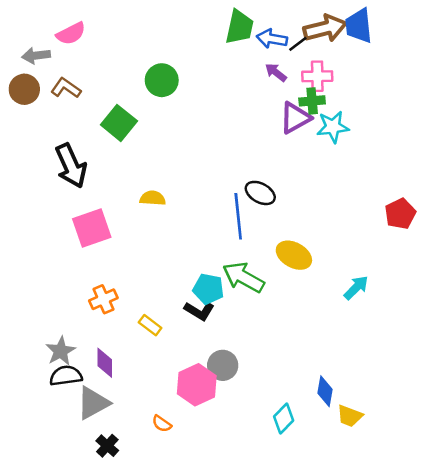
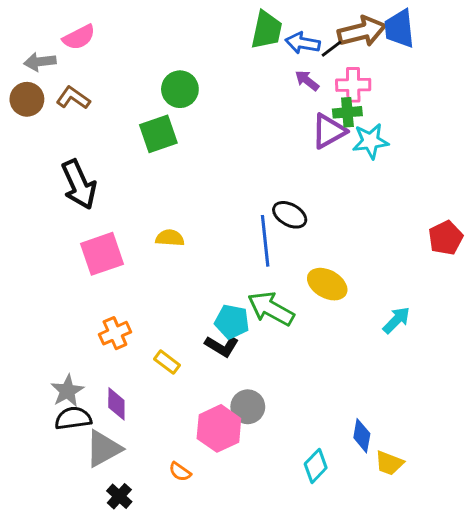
green square: (119, 123) -> (158, 134), moved, turned 32
yellow semicircle: (153, 198) -> (170, 238), moved

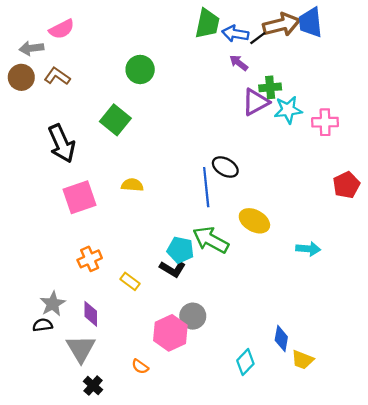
pink cross: (353, 85) -> (325, 122), moved
green square: (158, 134) -> (115, 120), moved, turned -32
cyan arrow: (396, 320) -> (308, 249), turned 50
black semicircle: (73, 418) -> (43, 325), moved, size x0.7
gray triangle: (103, 449) -> (81, 349), turned -32

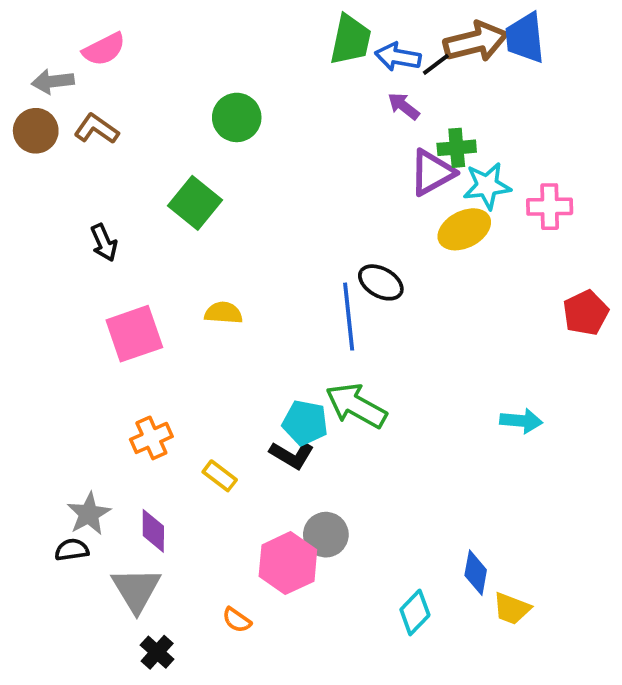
black arrow: (62, 143) -> (104, 243), size x0.6
yellow ellipse: (254, 221) -> (464, 229), moved, turned -56

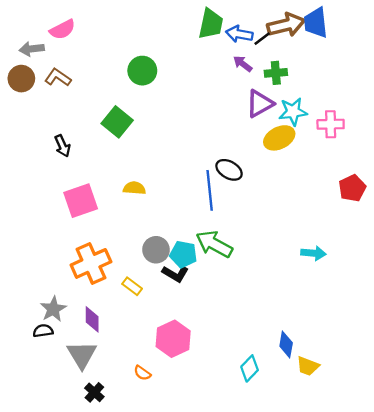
green cross: (457, 148) -> (276, 73), moved
orange cross: (151, 438) -> (91, 263), size x1.6
gray circle: (326, 535) -> (156, 250), moved

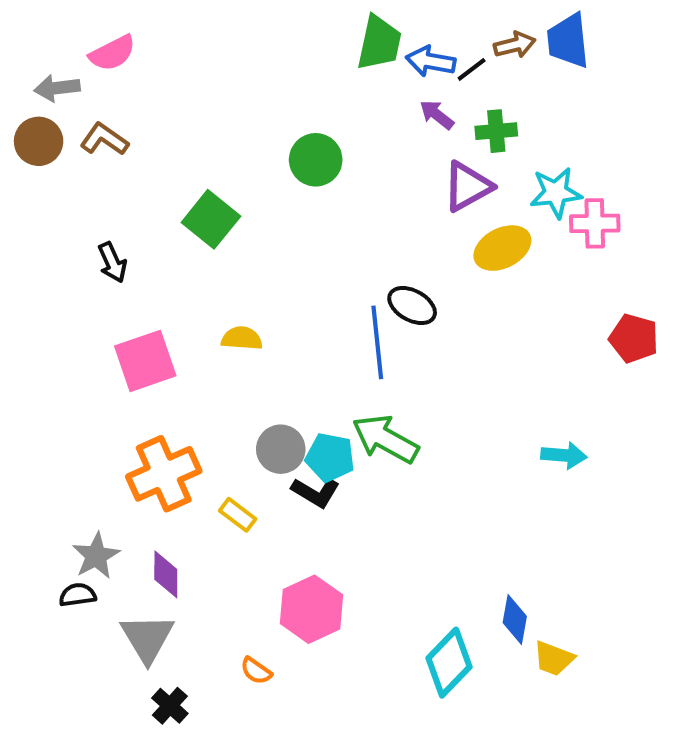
brown arrow: (286, 25) -> (515, 45), size x0.6
green circle: (142, 71) -> (316, 160), moved
cyan star: (293, 112) -> (556, 193), moved
red pentagon: (352, 188) -> (634, 338), turned -30
cyan diamond: (250, 368) -> (449, 663), size x1.4

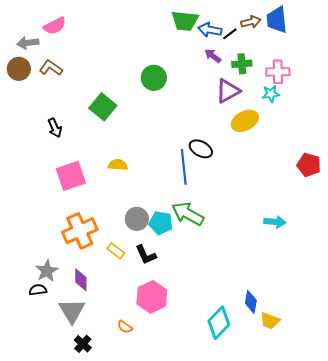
green trapezoid: (379, 43) -> (185, 21), turned 84
cyan star: (556, 193) -> (271, 94), size x0.7
pink cross: (595, 223) -> (278, 72), moved
black L-shape: (316, 492) -> (146, 255), moved, turned 35

